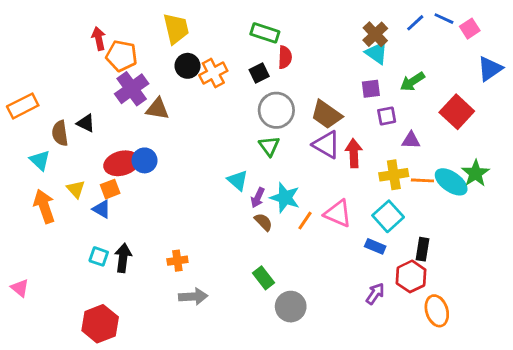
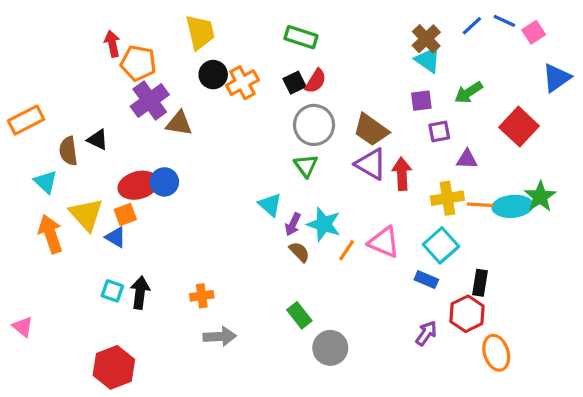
red semicircle: (285, 57) -> (316, 81), moved, turned 30
cyan ellipse: (451, 182) -> (513, 206), turned -40
yellow triangle: (76, 189) -> (86, 214), size x1.6

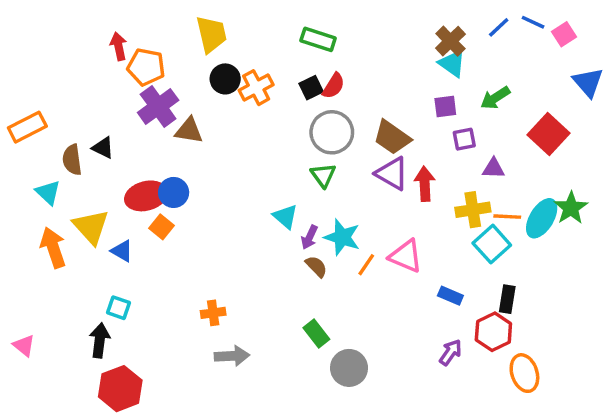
blue triangle: (556, 78) -> (588, 82), turned -36
cyan ellipse: (513, 206) -> (542, 218), turned -54
orange square: (125, 214) -> (162, 227), moved, turned -30
cyan square: (441, 245) -> (492, 244), moved
black arrow: (140, 293) -> (100, 340), moved

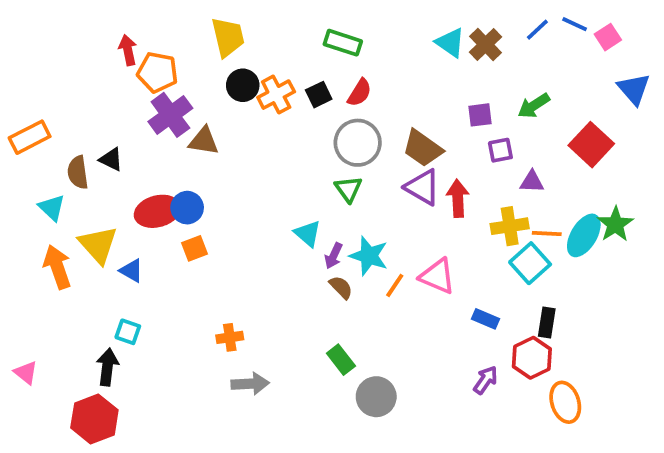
cyan triangle: (452, 63) -> (450, 43), moved
black square: (311, 88) -> (319, 95), moved
orange square: (162, 227) -> (195, 248), moved, turned 30
red hexagon: (120, 389) -> (94, 419), moved

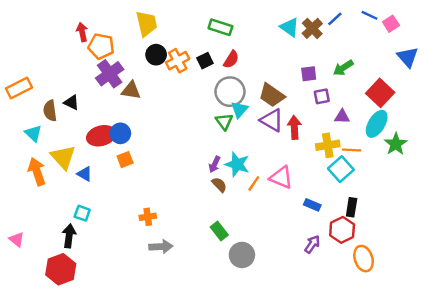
blue line: (537, 30) -> (335, 19), moved
cyan triangle: (308, 234) -> (240, 110), moved, turned 30
cyan ellipse: (584, 235) -> (377, 124), moved

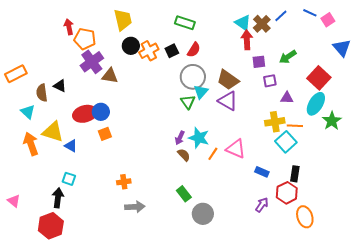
red arrow: (294, 127) -> (247, 40), moved
yellow triangle: (63, 157) -> (53, 132), turned -30

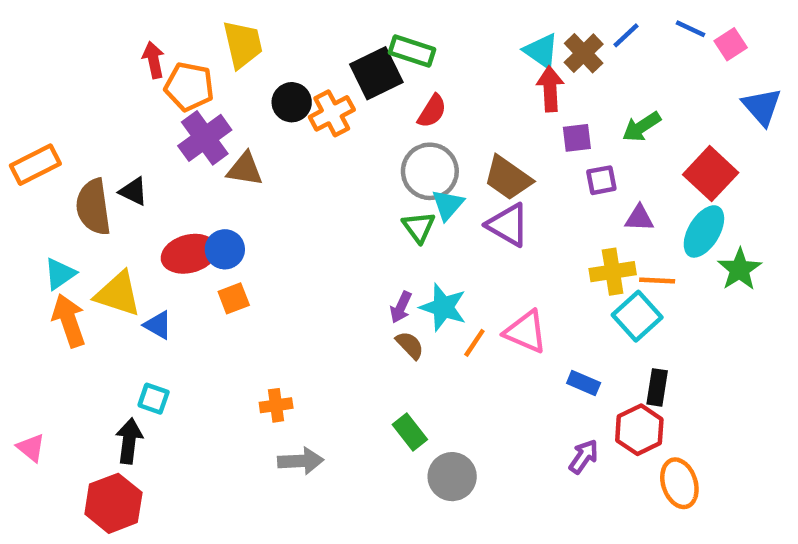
yellow trapezoid: (123, 20) -> (243, 44), moved
black square: (172, 51) -> (376, 73), moved, size x1.6
brown semicircle: (42, 93) -> (93, 207), size x1.4
cyan triangle: (28, 112) -> (60, 274), moved, turned 42

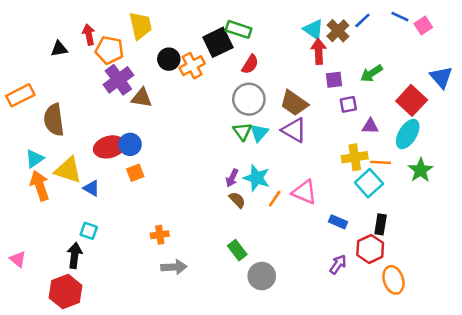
blue triangle: (762, 107) -> (441, 77), moved
black triangle: (133, 191) -> (59, 49), moved, turned -36
cyan triangle: (448, 205) -> (259, 133), moved
green star: (740, 269) -> (421, 170), moved

